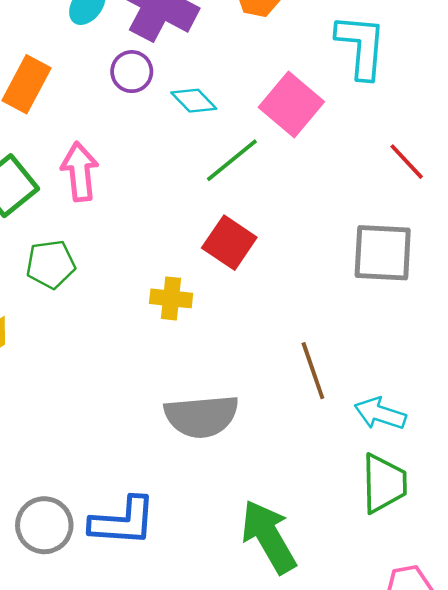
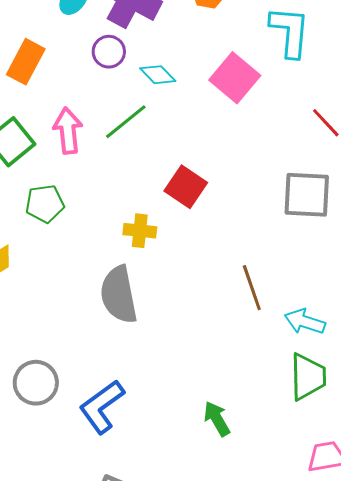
green line: (232, 160) -> (126, 122), moved
gray semicircle: (201, 416) -> (119, 295), moved, turned 84
blue L-shape: (123, 521) -> (102, 407), turned 140
gray circle: (44, 525) -> (36, 383), moved
green arrow: (269, 537) -> (217, 419), size x0.6

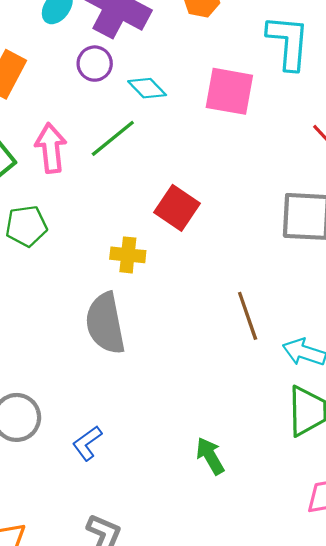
pink square: (235, 78) -> (229, 91), turned -30
blue L-shape: (102, 407) -> (87, 443), size x0.6

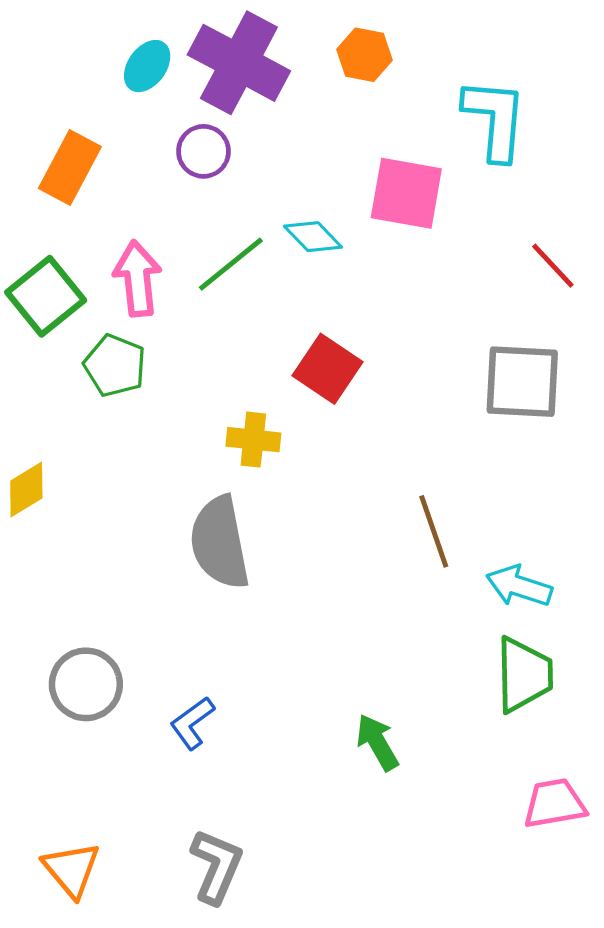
cyan diamond: (147, 88) -> (313, 237), moved
green pentagon: (26, 226) -> (115, 366), moved, turned 30

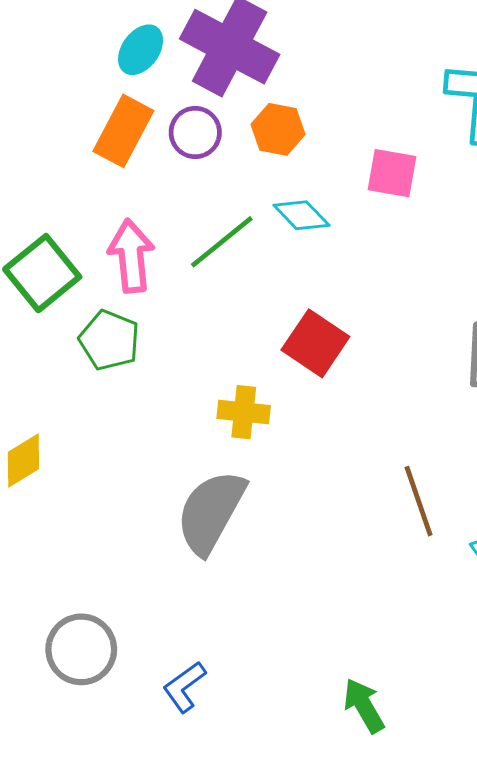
orange hexagon: (364, 55) -> (278, 129), moved
orange rectangle: (70, 167) -> (123, 131), moved
pink square: (406, 193) -> (392, 173), size x0.7
gray semicircle: (220, 543) -> (211, 512), turned 40

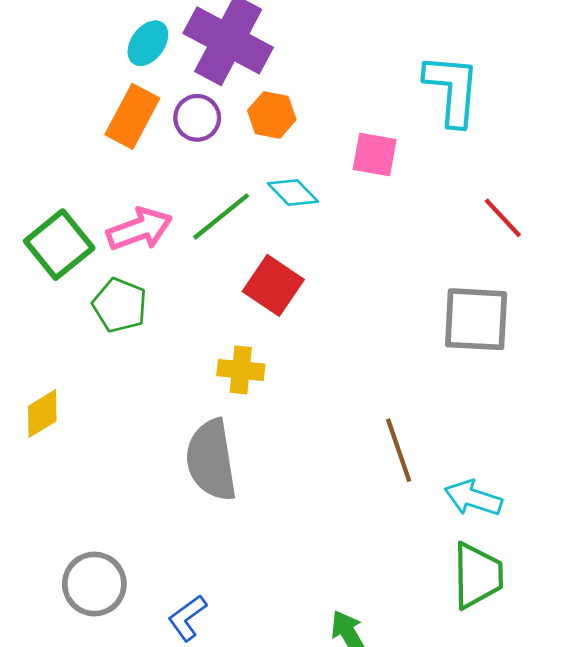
pink arrow: (131, 256) -> (139, 229), turned 76
red square: (315, 343) -> (273, 285), moved
gray semicircle: (211, 512) -> (211, 460), turned -38

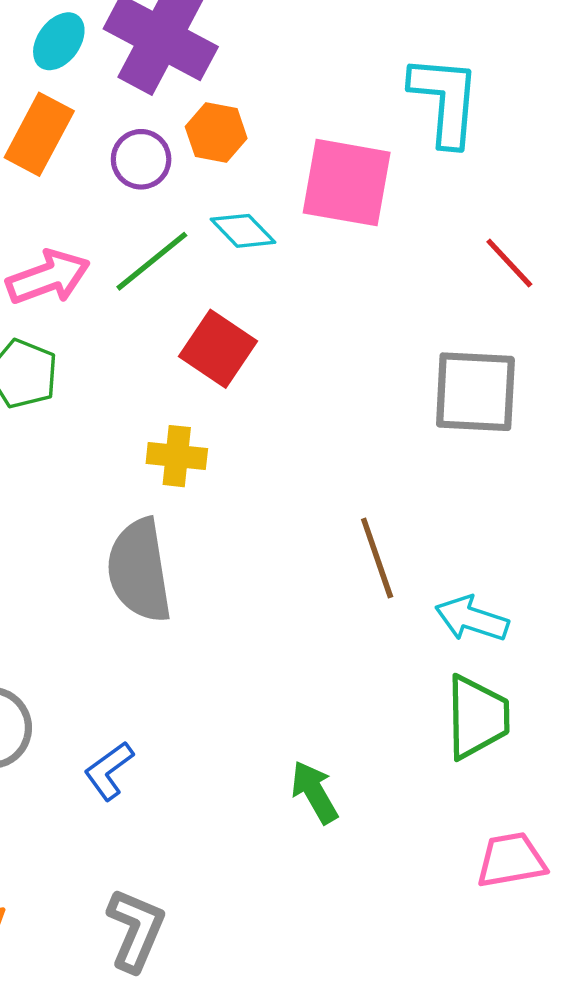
purple circle: (197, 118) -> (141, 159), moved
pink square: (375, 154) -> (347, 183), size x1.6

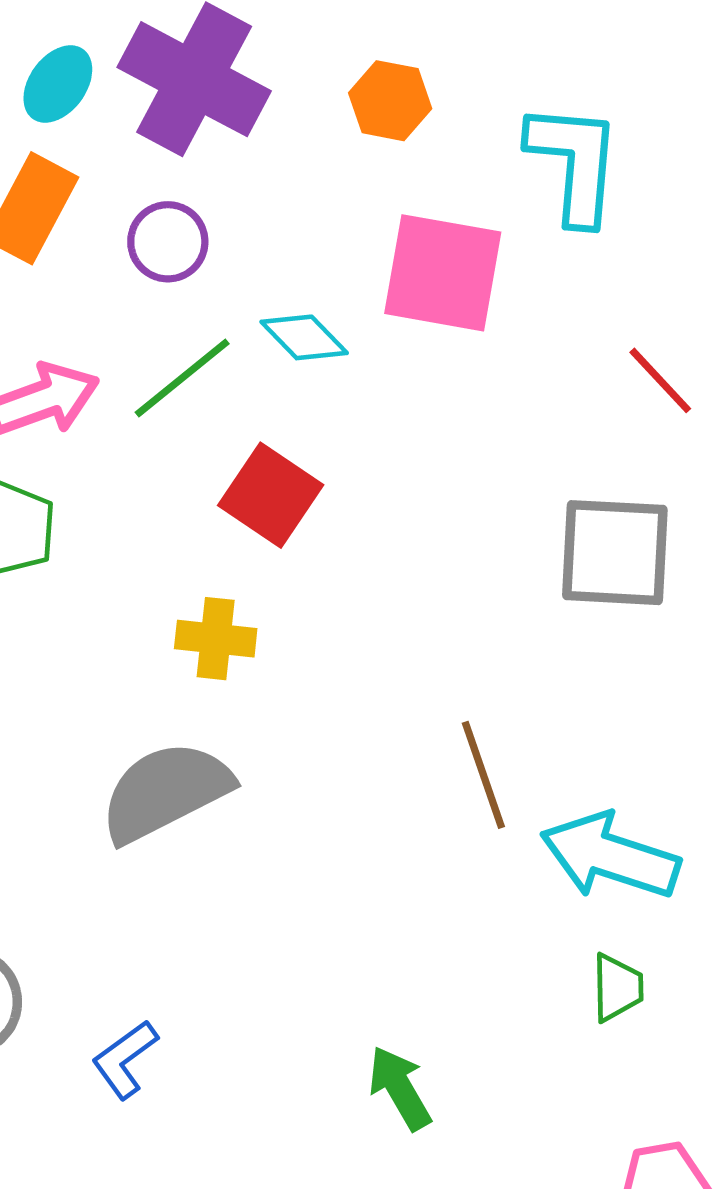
orange hexagon: (216, 132) -> (390, 101), moved
gray semicircle: (139, 570) -> (165, 792), turned 72
cyan arrow: (472, 619) -> (610, 856), size x1.4
green trapezoid: (477, 717) -> (617, 988), size x0.6

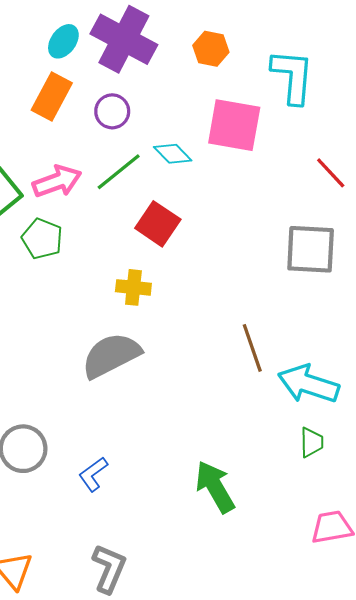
green arrow: (400, 1088) -> (215, 487), size x1.4

